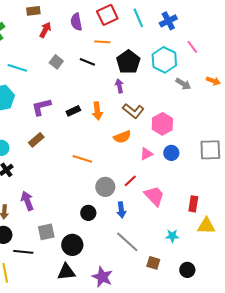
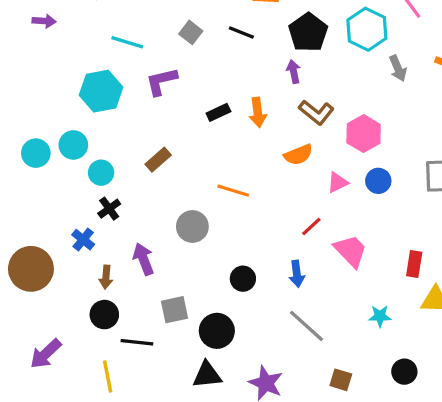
gray arrow: (183, 84) -> (398, 68), turned 35
purple L-shape: (41, 107) -> (161, 81), moved
gray circle: (105, 187) -> (192, 226), moved
brown square: (153, 263) -> (341, 380), moved

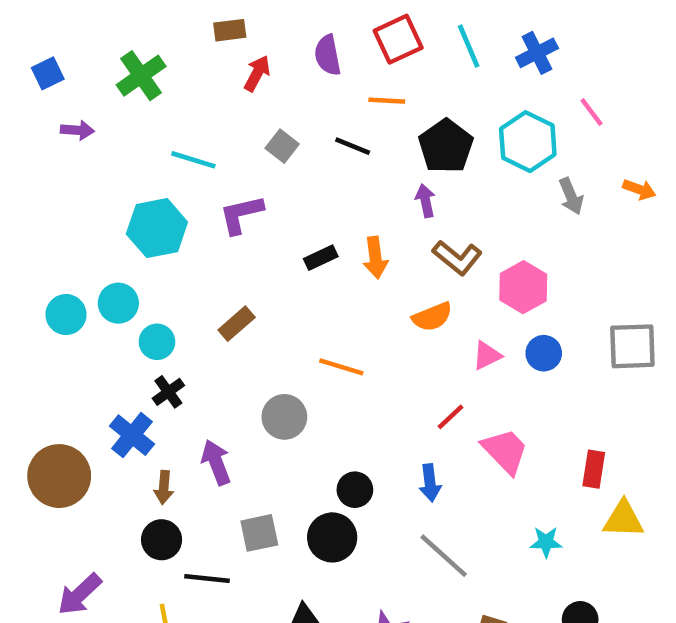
blue cross: (83, 240) -> (132, 435), size x1.4
black circle: (217, 331) -> (332, 537), moved

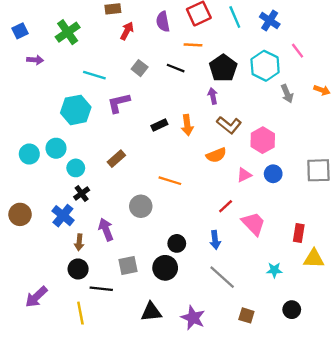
blue cross: (537, 53) -> (270, 20), turned -30
brown circle: (59, 476) -> (20, 214), moved, size x0.7

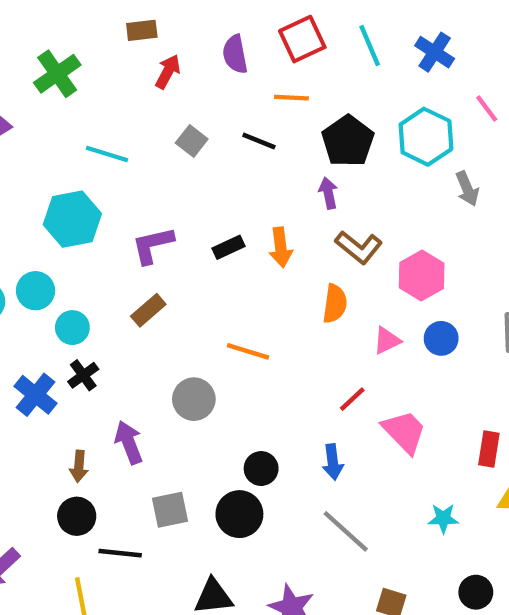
purple L-shape: (119, 103) -> (153, 245), moved
orange semicircle: (216, 155) -> (335, 304), turned -60
blue cross: (63, 216) -> (36, 395), moved

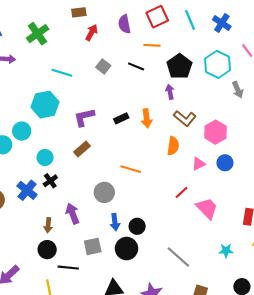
cyan circle: (36, 291) -> (22, 131), moved
blue arrow: (333, 462) -> (115, 222), moved

